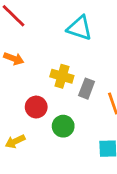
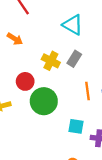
gray rectangle: (87, 89) -> (74, 59), moved
green circle: (63, 126) -> (44, 101), size x1.5

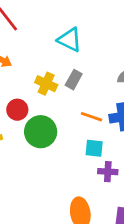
orange line: (87, 91) -> (91, 117), turned -60
cyan square: (76, 126) -> (94, 148), moved

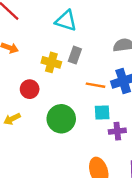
green circle: (41, 132) -> (61, 119), moved

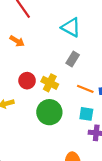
yellow cross: (51, 62) -> (50, 83), moved

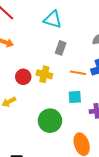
green circle: (49, 112) -> (50, 121), moved
cyan square: (86, 114) -> (75, 97), moved

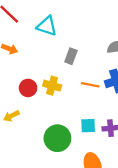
cyan triangle: (53, 19) -> (47, 26), moved
cyan square: (75, 97) -> (88, 126), moved

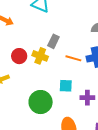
gray rectangle: (71, 56) -> (53, 41), moved
cyan square: (88, 126) -> (66, 86), moved

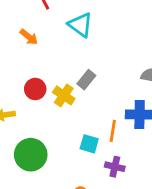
orange line: (73, 58) -> (113, 131), moved, turned 70
green circle: (41, 102) -> (31, 155), moved

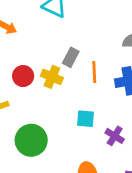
orange line: (113, 131) -> (94, 72), moved
purple cross: (115, 167) -> (115, 136), turned 30

